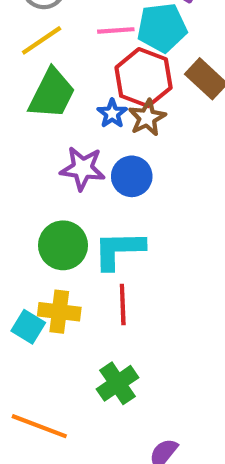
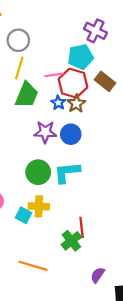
pink line: (116, 30) -> (54, 75), moved
yellow line: (42, 40) -> (19, 68), turned -35
red line: (123, 305) -> (82, 227), moved

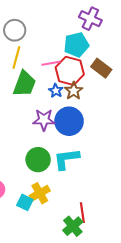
blue circle: (71, 134) -> (69, 121), size x1.4
yellow cross: (39, 206) -> (40, 193), turned -30

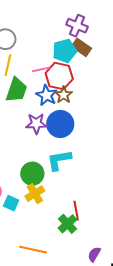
brown rectangle: (101, 68) -> (82, 47), moved
blue star: (56, 91) -> (47, 95), size x1.5
green circle: (38, 160) -> (32, 174), moved
cyan square: (25, 202) -> (11, 203), moved

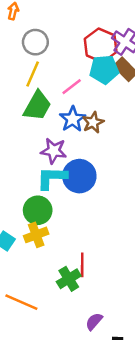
pink line: (41, 69) -> (72, 87), turned -36
red hexagon: (59, 76) -> (101, 45), moved
blue circle: (60, 124) -> (79, 176), moved
cyan L-shape: (59, 160) -> (52, 178), moved

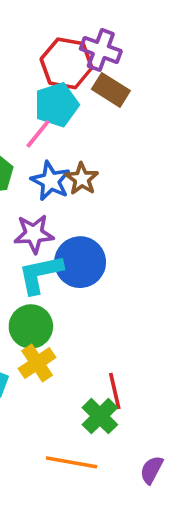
cyan pentagon: (104, 70) -> (56, 105), moved
orange line: (21, 302) -> (72, 462), moved

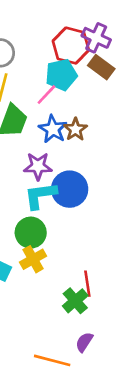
orange line: (72, 462) -> (52, 360), moved
purple semicircle: (152, 470) -> (84, 342), moved

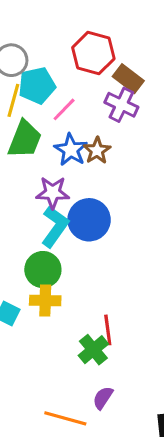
purple cross: (96, 38) -> (121, 105), moved
cyan pentagon: (61, 75) -> (37, 86), moved
cyan L-shape: (40, 195) -> (55, 227), turned 132
yellow cross: (33, 259) -> (45, 301), turned 30

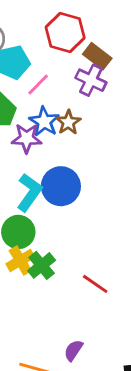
purple star: (53, 193) -> (27, 138), moved
yellow cross: (45, 301) -> (20, 261), turned -32
red line: (108, 330) -> (95, 284), moved, turned -48
green cross: (93, 350) -> (42, 265), moved

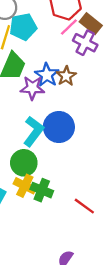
pink line: (38, 84) -> (69, 27), moved
yellow cross: (20, 261) -> (25, 186), turned -35
green cross: (42, 265) -> (42, 190), turned -30

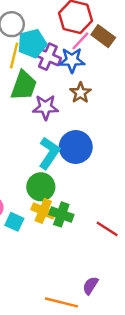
purple cross: (85, 43) -> (48, 57), moved
blue star: (47, 75) -> (72, 60), moved, turned -30

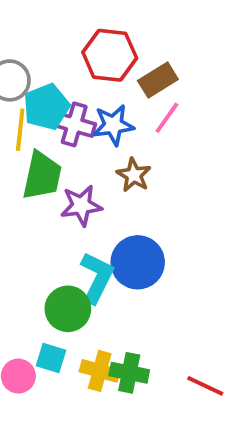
brown rectangle: (103, 36) -> (158, 80), turned -60
pink line: (80, 41) -> (167, 118), moved
green circle: (41, 187) -> (68, 309), moved
cyan square: (14, 222) -> (51, 358), moved

